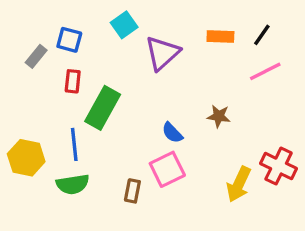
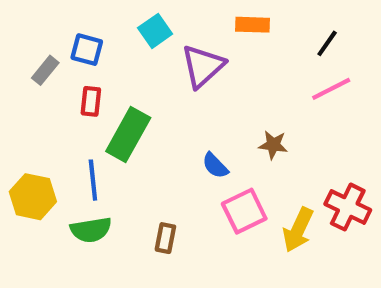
orange rectangle: (220, 37) -> (252, 25), moved
pink square: (167, 169) -> (244, 211), moved

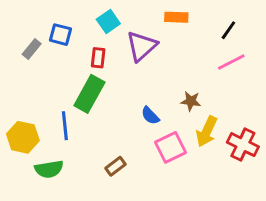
red rectangle: (91, 101) -> (98, 58), moved
green semicircle: (91, 230) -> (49, 169), moved
yellow arrow: (298, 230) -> (207, 132), moved
brown rectangle: (165, 238) -> (116, 166), turned 42

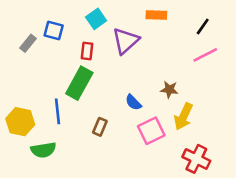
red cross: (243, 145) -> (196, 159), moved
brown rectangle: (116, 166) -> (100, 127), moved, turned -30

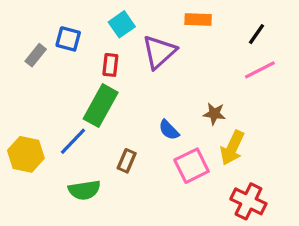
blue line: (57, 111) -> (73, 141), turned 50
green semicircle: (43, 150) -> (84, 190), moved

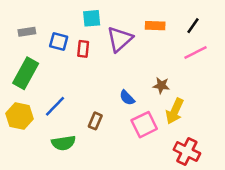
orange rectangle: (198, 19) -> (155, 26), moved
cyan square: (122, 24) -> (92, 18), turned 30
blue square: (68, 39) -> (59, 42), moved
gray rectangle: (36, 55) -> (27, 32), moved, turned 42
green rectangle: (101, 106) -> (26, 73), moved

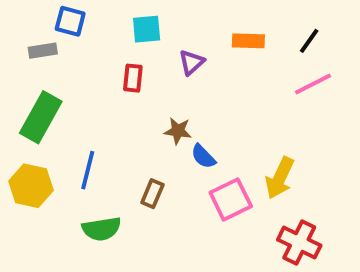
purple triangle: (120, 39) -> (192, 62), size x0.6
blue square: (59, 42) -> (70, 21), moved
brown star: (161, 86) -> (178, 131), moved
blue line: (55, 106) -> (88, 170), turned -30

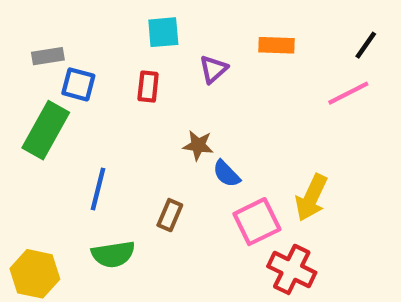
blue square: (70, 21) -> (78, 84), moved
black line: (309, 41) -> (366, 45), moved
yellow hexagon: (31, 186) -> (35, 274), moved
red cross: (299, 243) -> (292, 269), moved

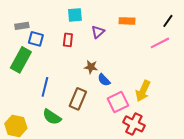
brown rectangle: (170, 215) -> (78, 99), size x1.5
green semicircle: (113, 254) -> (52, 117), turned 42

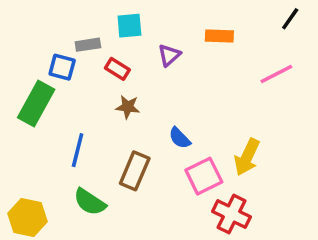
black line: (168, 21) -> (290, 19), moved
gray rectangle: (22, 26) -> (88, 45), moved
red rectangle: (68, 40) -> (117, 69), turned -64
brown star: (91, 67) -> (128, 107), moved

